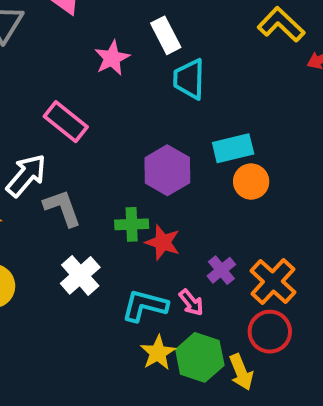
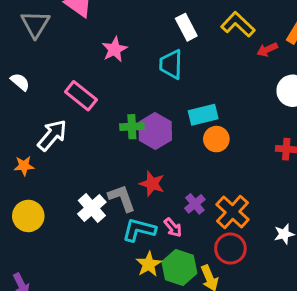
white rectangle: (166, 35) -> (186, 27), moved
gray L-shape: (62, 208) -> (122, 198), moved
green cross: (132, 224) -> (132, 127), moved

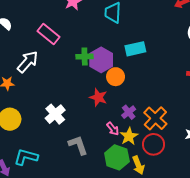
orange circle: (216, 139) -> (116, 77), moved
gray L-shape: (122, 198) -> (78, 145), moved
cyan L-shape: (139, 230) -> (26, 157), moved
yellow star: (149, 264) -> (129, 136), moved

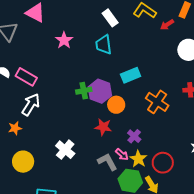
pink rectangle: (49, 34) -> (26, 77), moved
orange cross: (155, 118) -> (157, 102), moved
gray L-shape: (78, 145) -> (107, 162), moved

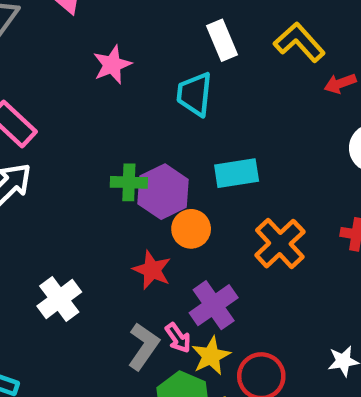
purple cross: (134, 136) -> (214, 305), size x1.5
gray L-shape: (107, 162) -> (144, 346), turned 50

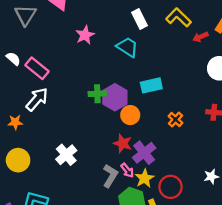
cyan trapezoid: (194, 94) -> (127, 47), turned 120
orange cross: (280, 244) -> (175, 119), size x0.6
red star: (152, 270) -> (123, 143), moved

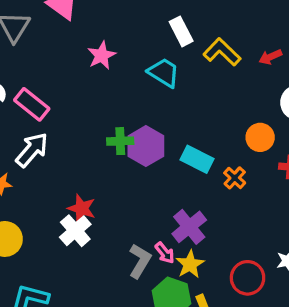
yellow L-shape: (179, 17) -> (222, 52), moved
cyan rectangle: (151, 85) -> (197, 159), moved, turned 40
orange circle: (130, 115) -> (260, 137), moved
red star: (123, 143) -> (82, 208), moved
red circle: (171, 187) -> (248, 278), moved

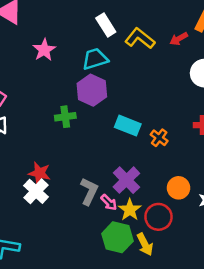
cyan trapezoid: (164, 73) -> (95, 59), turned -44
orange circle: (260, 137) -> (179, 188), moved
purple hexagon: (146, 146) -> (92, 90), moved
gray L-shape: (140, 261) -> (89, 191), moved
red circle: (248, 278) -> (158, 217), moved

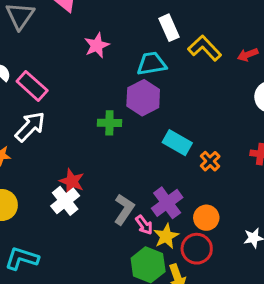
orange circle: (179, 188) -> (206, 218), moved

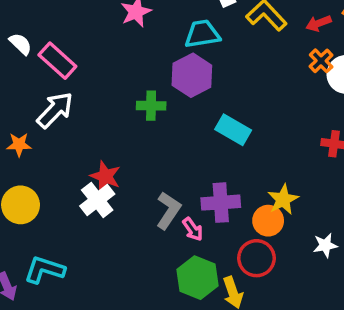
orange cross: (210, 161) -> (321, 61), moved
purple cross: (167, 203) -> (221, 203), turned 32
yellow star: (166, 236) -> (283, 199), moved

